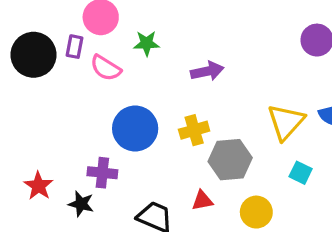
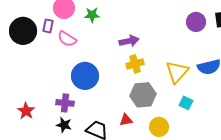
green star: (147, 43) -> (92, 15), moved
yellow cross: (194, 130) -> (135, 64), moved
black star: (81, 204) -> (64, 125), moved

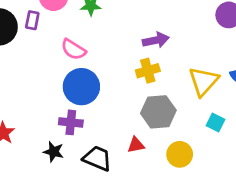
pink semicircle: (67, 39) -> (73, 49), moved
purple arrow: (129, 41) -> (156, 40), moved
purple cross: (65, 103) -> (71, 122), moved

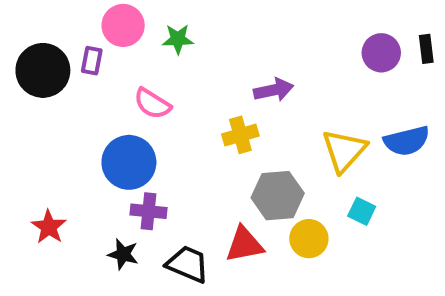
yellow cross: (148, 71) -> (240, 135), moved
blue circle: (81, 87) -> (129, 162), moved
red triangle: (136, 145) -> (244, 244), size x1.5
yellow circle: (180, 154) -> (309, 239), moved

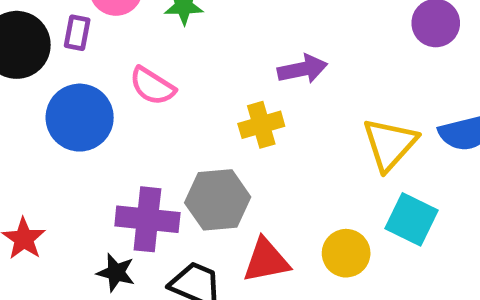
blue circle: (129, 162) -> (80, 118), moved
gray hexagon: (278, 196) -> (218, 200), moved
purple cross: (149, 211) -> (147, 219), size x1.4
cyan square: (362, 211) -> (412, 219), size x1.5

